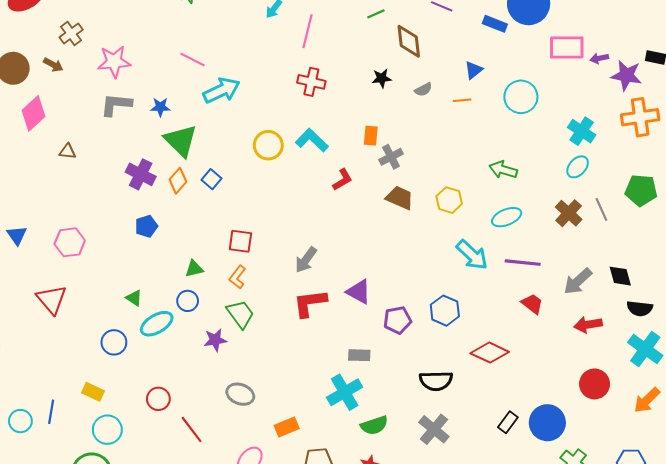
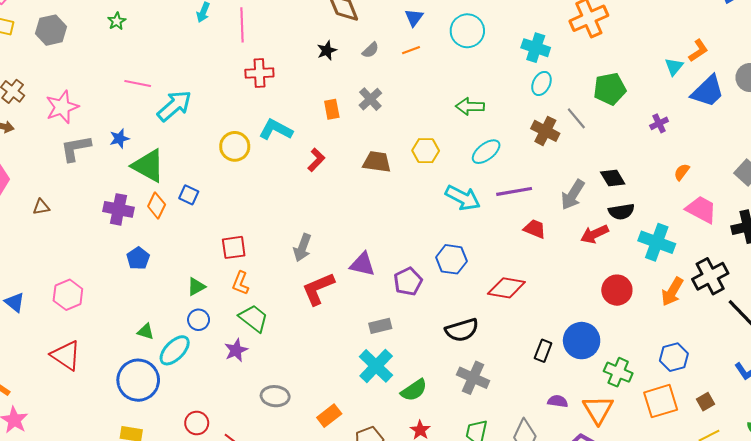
gray cross: (391, 157) -> (370, 99), moved
black semicircle: (640, 309) -> (621, 212), moved
blue circle: (114, 342) -> (138, 380), size x1.6

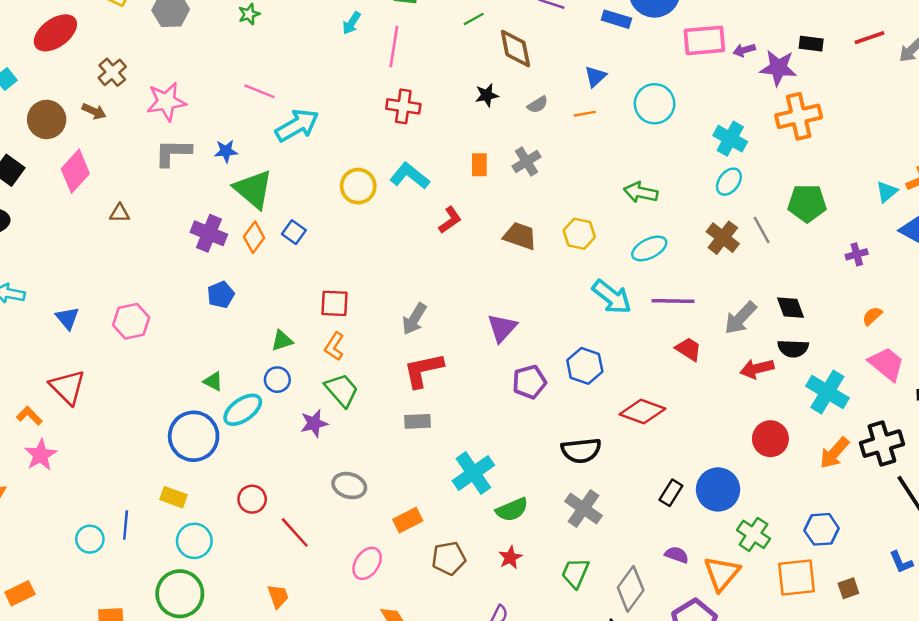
purple triangle: (362, 264) -> (502, 328), moved, turned 48
gray rectangle: (380, 326) -> (418, 421), moved
red triangle: (66, 355) -> (67, 387), moved

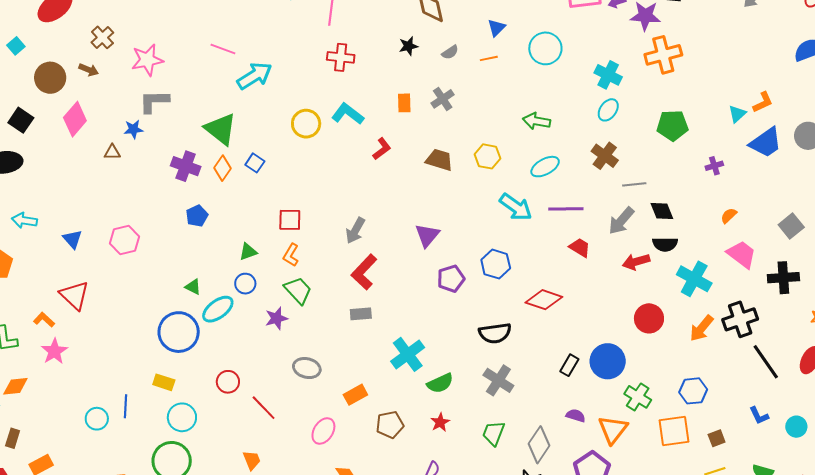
blue star: (226, 151) -> (133, 129), moved
gray line: (762, 230) -> (634, 184), moved, turned -65
red L-shape: (423, 370) -> (364, 272), turned -33

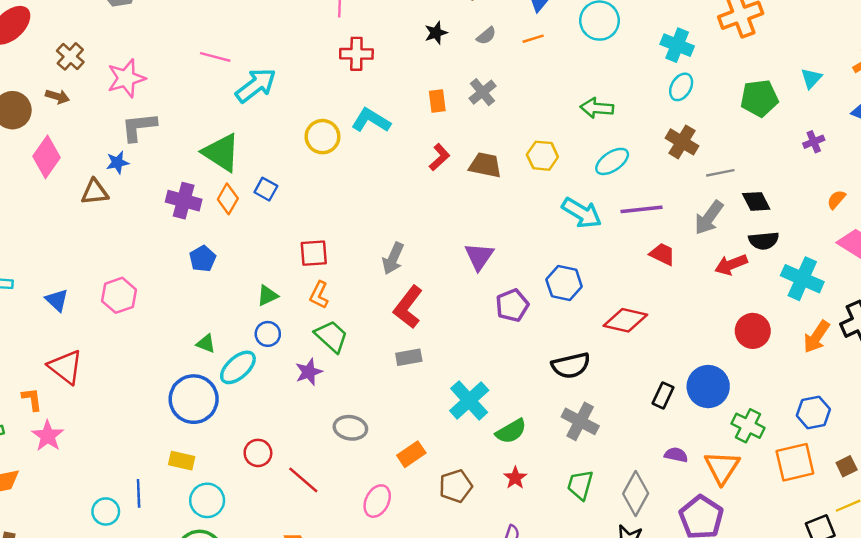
cyan triangle: (737, 114) -> (811, 78), moved
red L-shape: (382, 149) -> (439, 157), moved
brown triangle: (112, 152) -> (95, 192), size x1.4
orange L-shape: (44, 320) -> (32, 399), turned 45

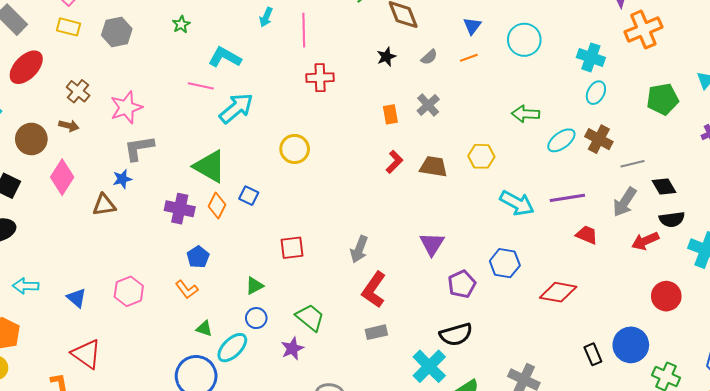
cyan L-shape: (371, 120) -> (225, 57), moved
cyan ellipse: (612, 161) -> (561, 140), moved
orange L-shape: (319, 295) -> (187, 289), moved, turned -60
black semicircle: (571, 365) -> (456, 334), moved
black rectangle: (663, 395) -> (593, 354), turned -45

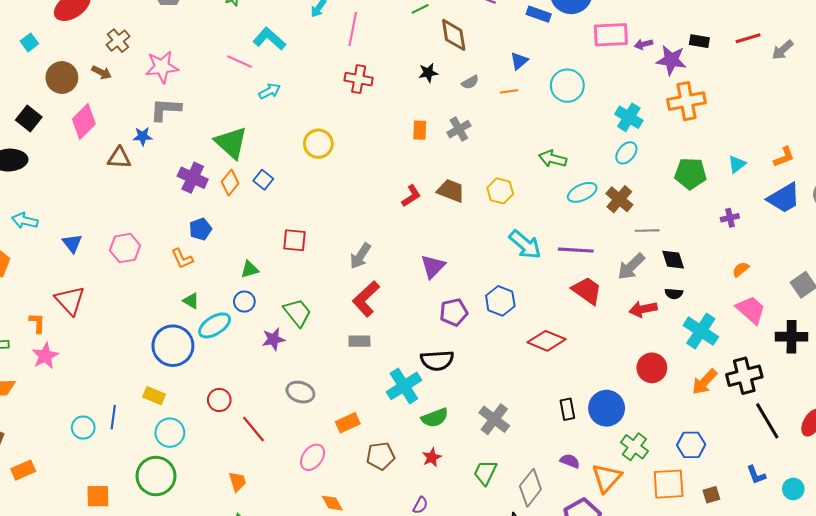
cyan arrow: (236, 108) -> (270, 91), size x0.6
red L-shape: (394, 162) -> (411, 196), moved
black semicircle: (672, 219) -> (674, 294), size x0.7
red trapezoid: (587, 235) -> (587, 291), size x1.4

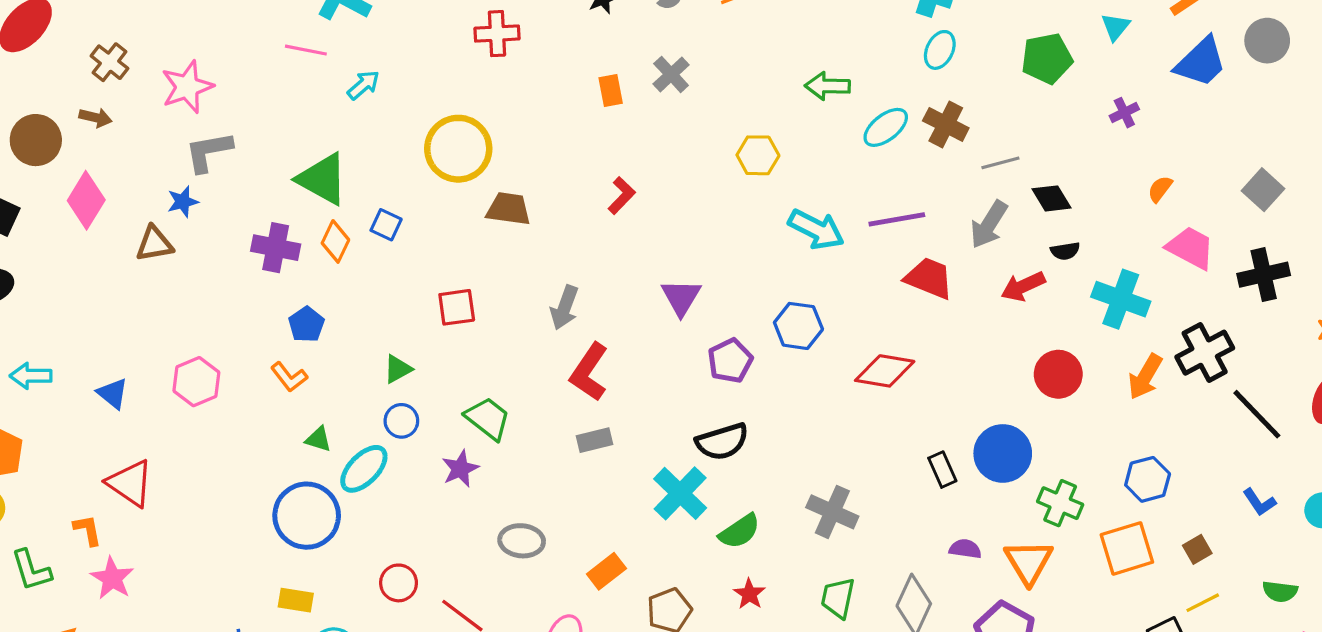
yellow circle: (318, 144) -> (458, 149), size x1.4
brown trapezoid: (451, 191) -> (509, 209), moved

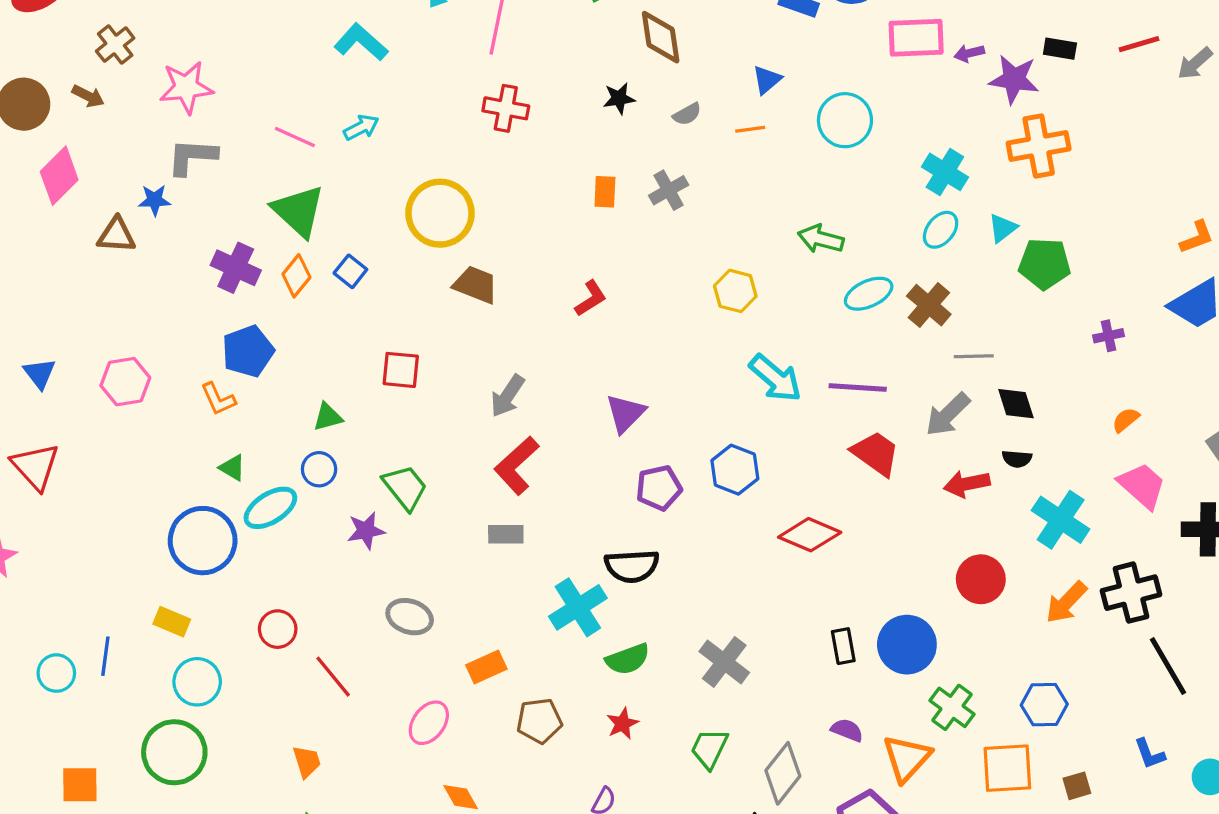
cyan triangle: (1115, 27) -> (1003, 228), moved
pink line: (306, 50) -> (295, 137), moved
blue pentagon: (306, 324) -> (248, 351), size x1.4

